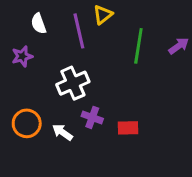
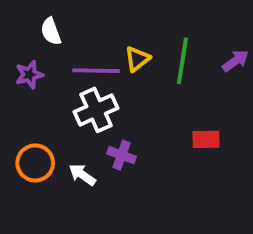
yellow triangle: (103, 15) -> (137, 59), moved
purple line: (79, 31) -> (96, 71), moved, turned -76
red rectangle: (128, 128) -> (206, 139), moved

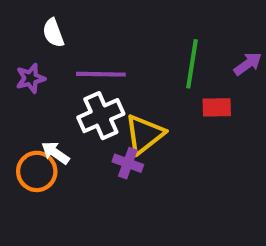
yellow triangle: (137, 59) -> (144, 134), moved, size x1.5
red rectangle: (206, 139) -> (217, 107), moved
white arrow: (82, 175) -> (55, 153), moved

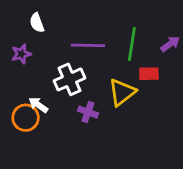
purple line: (101, 74) -> (88, 45), moved
yellow triangle: (144, 134) -> (122, 92), moved

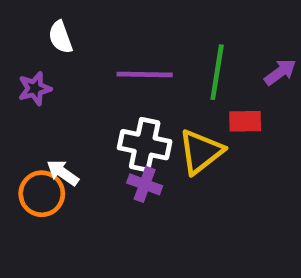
white cross: (69, 79) -> (145, 145), moved, turned 36

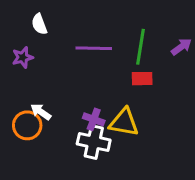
red rectangle: (245, 121) -> (142, 79), moved
white cross: (145, 145) -> (94, 142), moved
yellow triangle: (201, 152) -> (124, 122), moved, turned 48

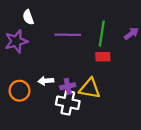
purple star: (23, 57) -> (16, 41), size x1.5
white arrow: (41, 112) -> (46, 81), moved, turned -40
purple cross: (94, 119) -> (68, 86), turned -32

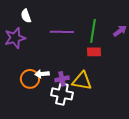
orange circle: (19, 91) -> (30, 79), moved

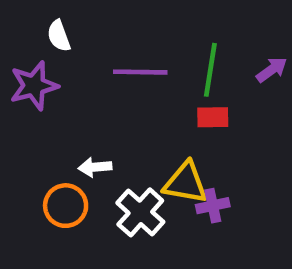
orange circle: (30, 79) -> (66, 206), moved
purple cross: (62, 79) -> (213, 206), moved
white cross: (62, 94) -> (140, 212), turned 30

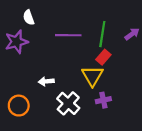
red rectangle: (213, 117) -> (103, 57), turned -48
yellow triangle: (186, 183) -> (92, 76), moved, turned 50
orange circle: (66, 206) -> (19, 106), moved

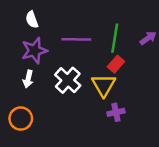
purple star: (17, 42) -> (34, 51), moved
white arrow: (46, 81) -> (28, 79), moved, turned -72
white cross: (68, 103) -> (68, 80), moved

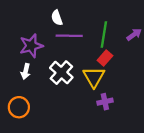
white semicircle: (32, 20) -> (57, 18), moved

